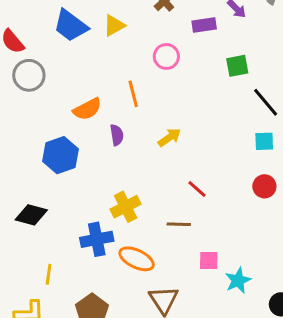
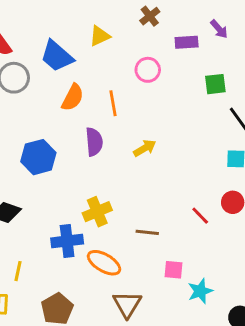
blue trapezoid: (71, 26) -> (57, 56), moved
orange semicircle: (87, 109) -> (73, 97), moved, turned -40
purple semicircle: (117, 135) -> (94, 142), size x1.4
red line: (197, 189) -> (200, 216), moved

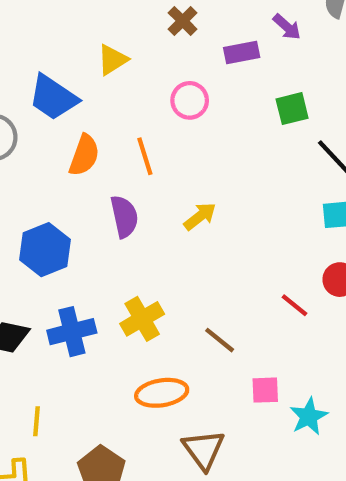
brown line: (147, 232) -> (220, 340), turned 40
blue cross: (67, 241) -> (72, 332), moved
orange ellipse: (104, 263) -> (162, 393), turned -32

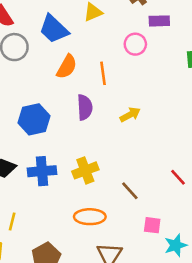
purple rectangle: (242, 52) -> (159, 21), moved

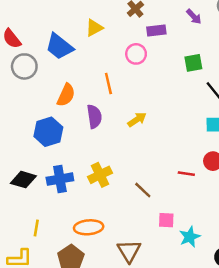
orange semicircle: (67, 67) -> (66, 95), moved
red line: (178, 177) -> (186, 174), turned -35
orange ellipse: (90, 217) -> (89, 227), moved

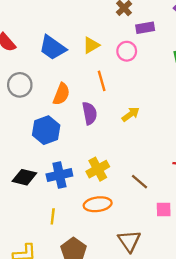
yellow triangle: (94, 28) -> (91, 45), moved
gray circle: (24, 66) -> (20, 85), moved
orange ellipse: (89, 227) -> (98, 204), moved
yellow line: (36, 228) -> (53, 216), moved

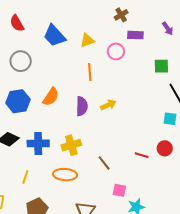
orange semicircle: (61, 94) -> (51, 97), moved
purple semicircle: (90, 113) -> (82, 106), moved
blue hexagon: (46, 130) -> (18, 101), moved

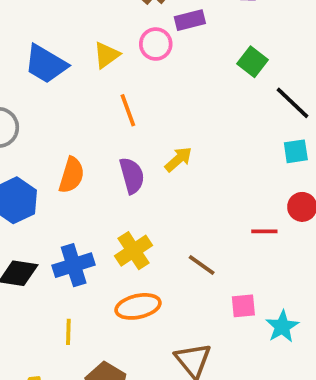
pink circle: (116, 51) -> (156, 44), moved
green square: (161, 66) -> (252, 62), turned -35

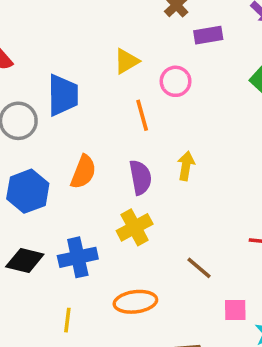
pink circle: (156, 44) -> (176, 81), moved
blue trapezoid: (46, 64) -> (63, 95), moved, turned -126
yellow arrow: (178, 159) -> (186, 166), turned -44
yellow cross: (134, 251) -> (135, 227), moved

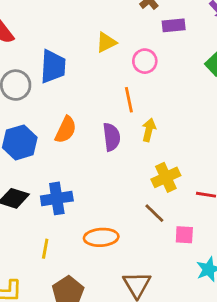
orange line: (142, 115) -> (129, 100), moved
yellow cross: (135, 227) -> (166, 177), moved
pink square: (235, 310) -> (184, 235), moved

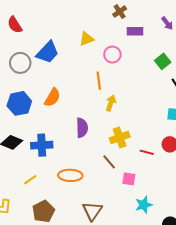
blue trapezoid: (53, 67) -> (48, 52), turned 35
purple semicircle: (112, 137) -> (82, 128), moved
yellow line: (45, 249) -> (30, 180), turned 40

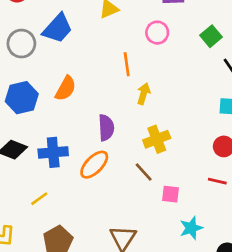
pink circle: (112, 55) -> (157, 33), moved
red line: (147, 152) -> (217, 181), moved
orange ellipse: (70, 175) -> (94, 165), moved, turned -45

